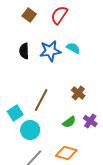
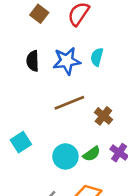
cyan semicircle: (73, 48) -> (97, 57), turned -104
brown line: (41, 100) -> (69, 103), moved, turned 40
cyan circle: (30, 130) -> (65, 156), moved

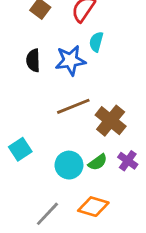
cyan semicircle: (97, 57) -> (96, 42), moved
brown cross: (103, 116) -> (111, 121), size x1.5

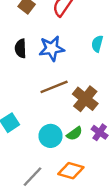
cyan semicircle: (96, 42) -> (97, 44), moved

